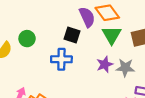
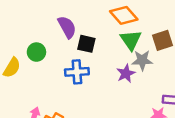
purple semicircle: (87, 17) -> (67, 27), moved
gray star: (125, 68) -> (142, 60), moved

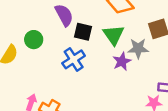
green triangle: (131, 40) -> (114, 35), moved
blue cross: (77, 72) -> (74, 59), turned -30

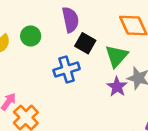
purple star: (122, 61) -> (117, 87), turned -30

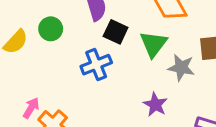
purple star: (117, 87) -> (155, 105), moved

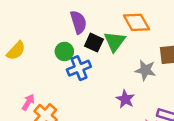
green circle: (51, 29) -> (64, 51), moved
green triangle: (153, 44) -> (115, 41), moved

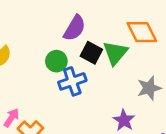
purple semicircle: (78, 22) -> (75, 28), turned 45
gray star: (145, 70) -> (149, 88), turned -30

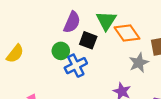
orange diamond: (142, 32) -> (127, 33), moved
green triangle: (115, 53) -> (106, 21), moved

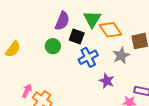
blue cross: (76, 66) -> (88, 57), moved

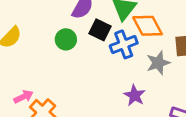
blue cross: (88, 57) -> (124, 44), moved
pink arrow: (27, 91) -> (23, 97), turned 32

